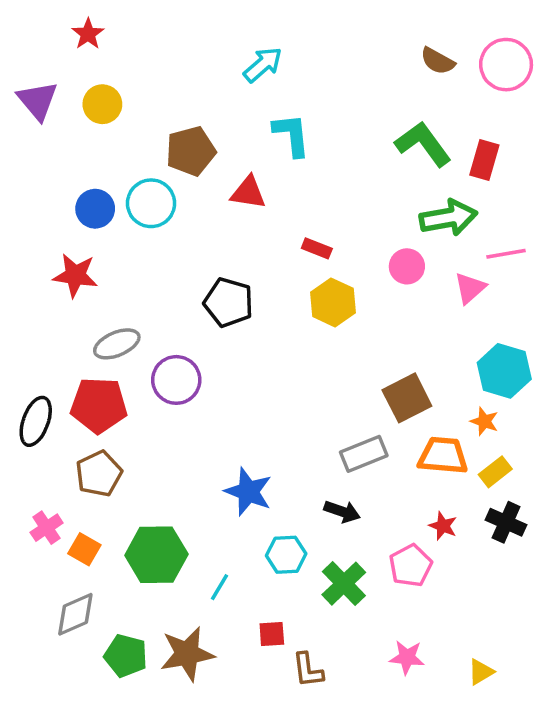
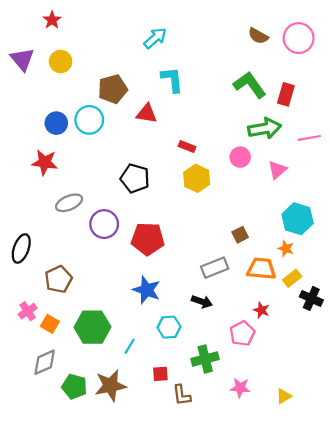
pink line: (506, 254) -> (309, 138), moved
brown square: (407, 398) -> (240, 235), size x0.6
red pentagon: (99, 405) -> (148, 239), moved
black cross: (506, 522) -> (311, 298), moved
green cross: (344, 584) -> (205, 359), moved, turned 30

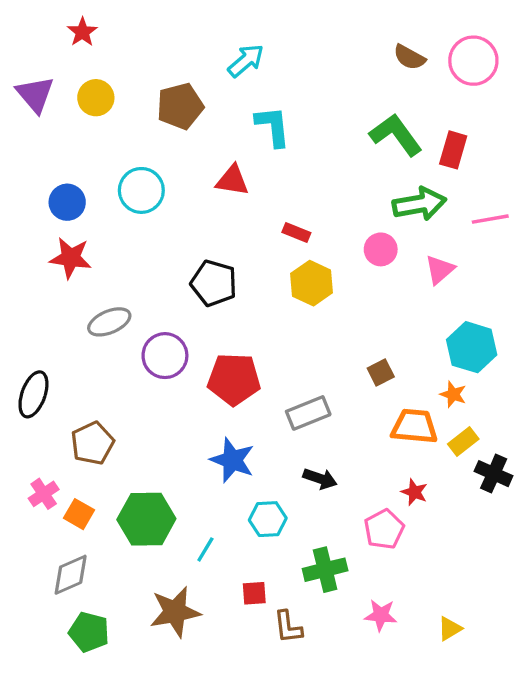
brown pentagon: (113, 89) -> (180, 106), moved
blue circle: (56, 123) -> (67, 202), moved
gray rectangle: (215, 268) -> (308, 413), moved
green pentagon: (74, 387) -> (89, 632), moved

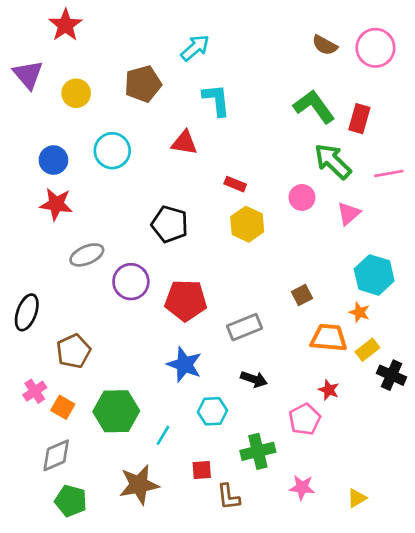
red star: (82, 32) -> (65, 25), size x1.4
yellow circle: (96, 98) -> (76, 93), moved
green arrow: (419, 204) -> (333, 161), turned -126

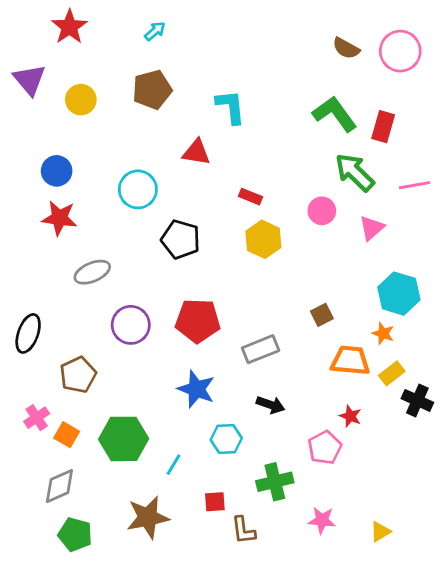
cyan arrow: (195, 48) -> (155, 31), moved, size x0.7
cyan circle: (112, 151) -> (138, 189), moved
purple circle: (131, 282) -> (131, 325), moved

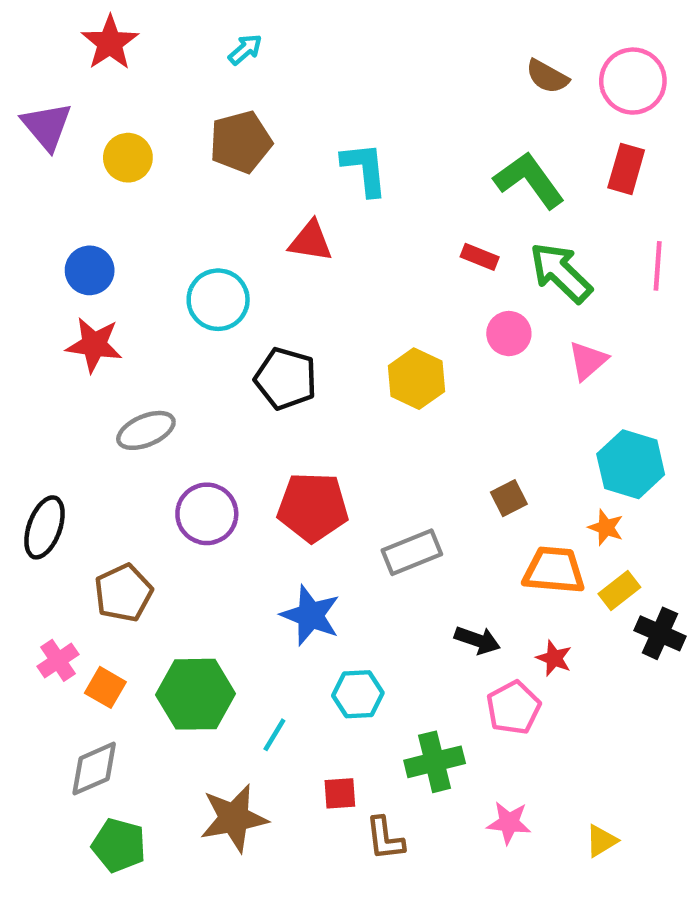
red rectangle: (383, 127) -> (626, 169), moved
pink line: (415, 185) -> (658, 266), moved, turned -76
red rectangle: (251, 197) -> (480, 257), moved
black arrow: (270, 405) -> (477, 640), moved

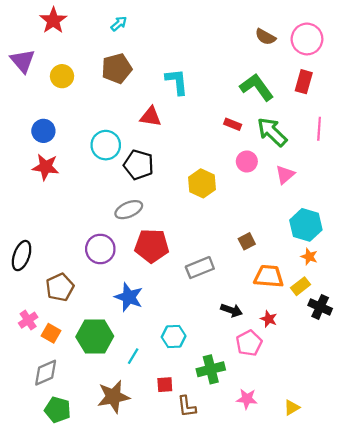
black pentagon: (286, 379) -> (139, 165), moved
gray ellipse: (146, 430) -> (129, 210), moved
orange star: (606, 527) -> (309, 257), moved
blue star: (311, 615) -> (129, 297), moved

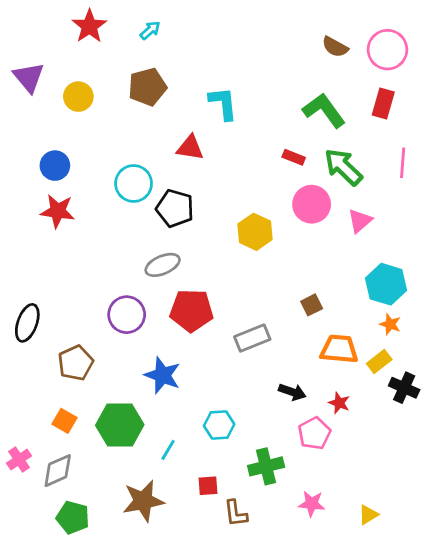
red star: (53, 20) -> (89, 26), moved
pink circle: (247, 161) -> (312, 204), size x1.4
pink cross: (28, 320) -> (19, 459), moved

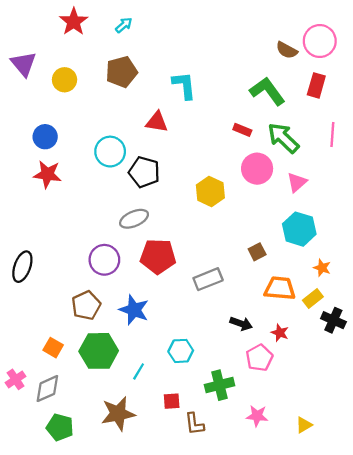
brown semicircle: (335, 47) -> (287, 50), moved
cyan hexagon: (386, 284) -> (299, 229), moved
brown pentagon: (76, 363) -> (86, 305), moved

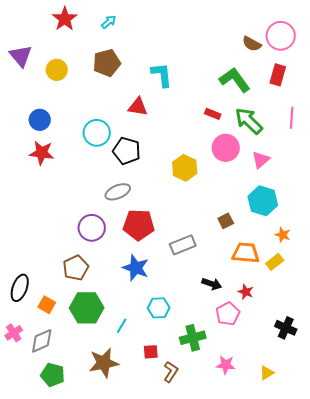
black ellipse: (22, 267) -> (20, 288), moved
blue star: (134, 310) -> (136, 268), moved
black cross: (333, 320) -> (286, 328), moved
brown L-shape: (194, 424) -> (171, 372), turned -140

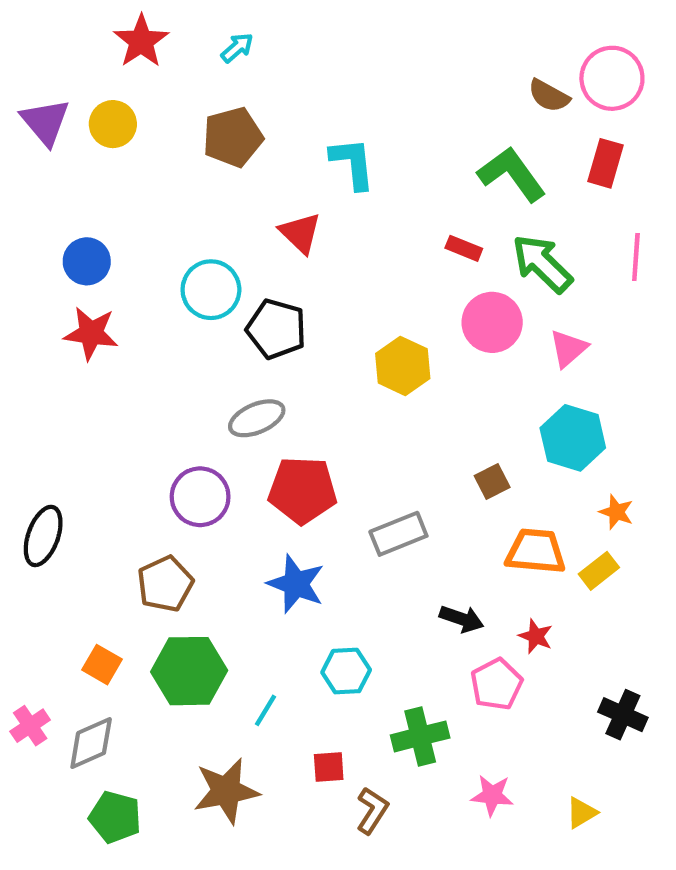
yellow circle: (57, 70) -> (113, 124), moved
red triangle: (138, 107) -> (300, 233), turned 35
black ellipse: (20, 288) -> (43, 536), moved

